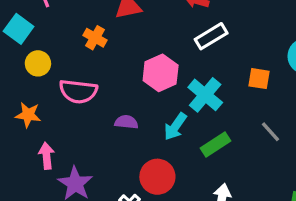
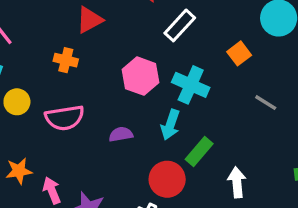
orange square: (259, 79) -> (239, 53), turned -30
orange star: (28, 115) -> (19, 171), moved
green rectangle: (215, 145) -> (199, 152), moved

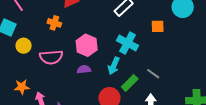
orange square: (239, 53) -> (158, 26), turned 32
pink hexagon: (141, 76) -> (87, 45), moved
gray line: (266, 103) -> (153, 74), moved

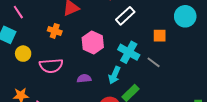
pink hexagon: (87, 45) -> (93, 43), moved
gray line: (153, 74) -> (154, 62), moved

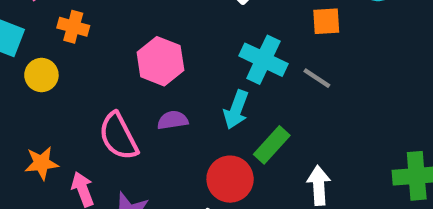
orange cross: (55, 31) -> (73, 27), moved
pink hexagon: (93, 43) -> (160, 61), moved
pink semicircle: (51, 66) -> (118, 136), moved, turned 70

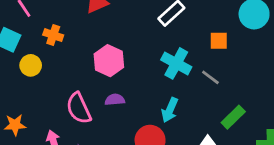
cyan arrow: (236, 110) -> (170, 110), moved
green rectangle: (272, 145) -> (233, 117), moved
orange star: (41, 163) -> (15, 125), moved

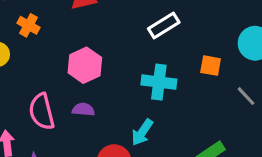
cyan cross: (176, 63) -> (159, 82), turned -32
gray line: (210, 77) -> (246, 96), moved

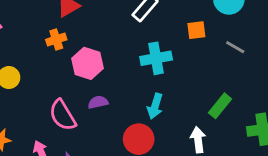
orange cross: (28, 25) -> (56, 40), moved, turned -30

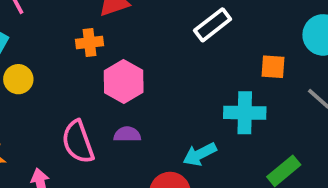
cyan cross: (156, 58) -> (245, 113), moved
cyan arrow: (155, 106) -> (200, 154), turned 35

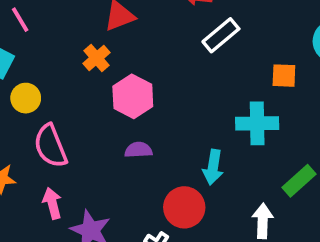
orange cross: (89, 42) -> (97, 58), turned -32
pink semicircle: (78, 142) -> (50, 146), moved
cyan arrow: (200, 154) -> (213, 167), turned -52

